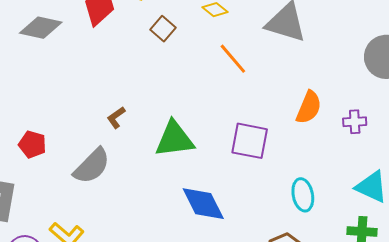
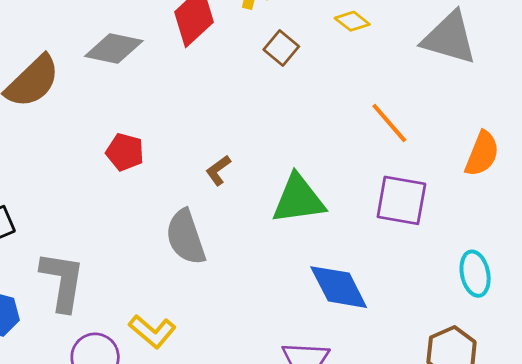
orange line: (233, 59) -> (389, 123), moved
red pentagon: (32, 144) -> (125, 152), moved
gray semicircle: (92, 166) -> (186, 237), turned 117

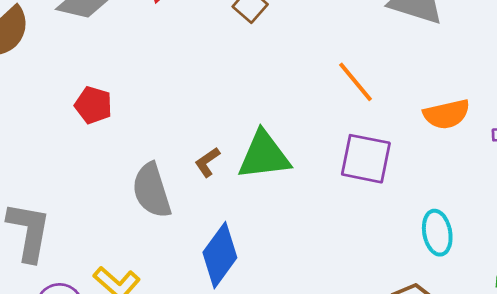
orange semicircle: (482, 154) -> (447, 114), turned 54
brown L-shape: (218, 170) -> (207, 162), moved
blue diamond: (339, 287) -> (220, 255), moved, turned 62

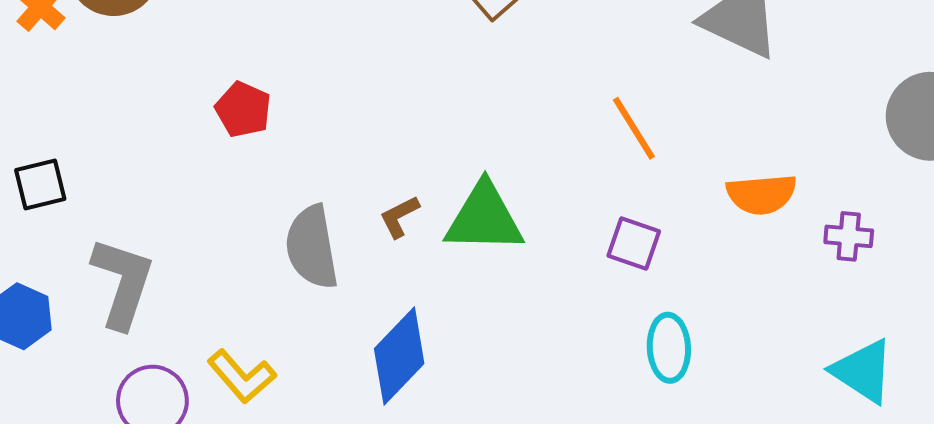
purple square: (366, 159) -> (634, 244), size x0.7
cyan ellipse: (437, 233) -> (669, 348), moved

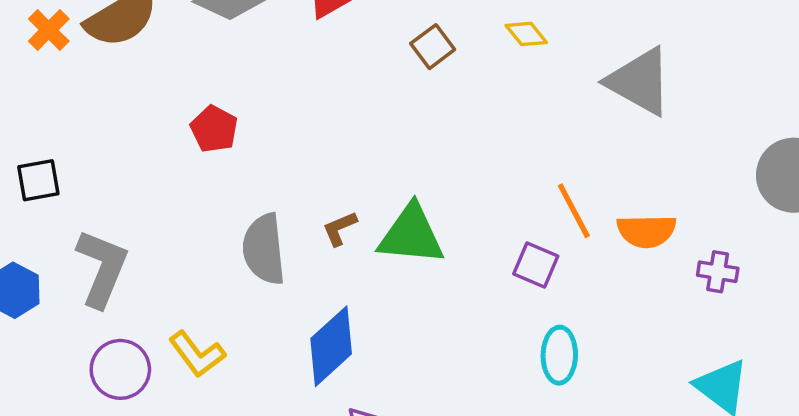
orange line: (634, 128) -> (574, 211), moved

